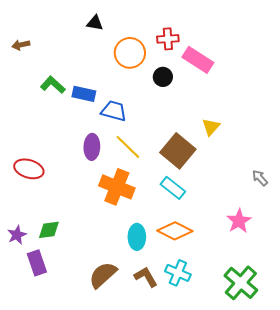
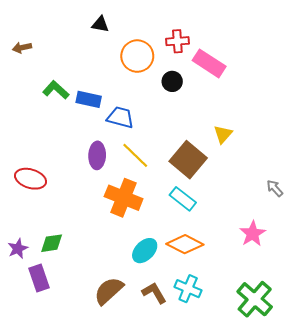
cyan ellipse: (137, 237) -> (145, 251), turned 45

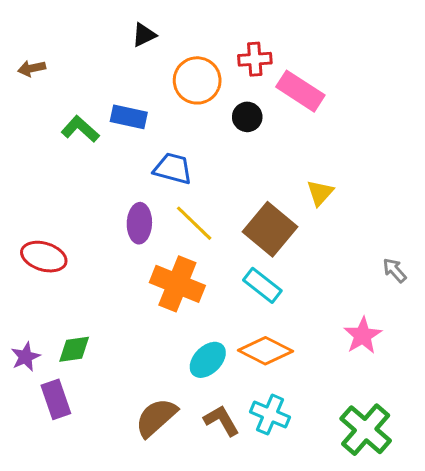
black triangle: (100, 24) -> (144, 35), turned -36
blue rectangle: (89, 99) -> (129, 117), moved

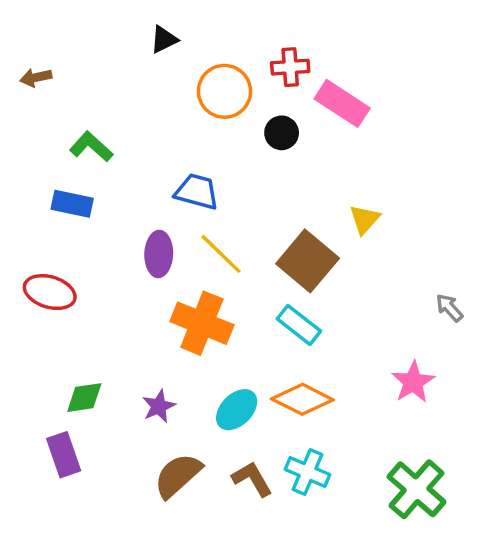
blue rectangle: (129, 117) -> (72, 204), moved
purple star: (26, 357) -> (159, 406), moved

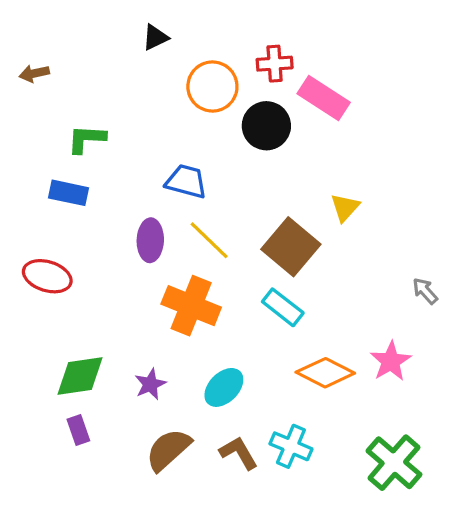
black circle: (282, 133) -> (266, 126), size x1.5
green L-shape: (91, 147) -> (86, 139), turned -39
green diamond: (84, 398) -> (80, 376), size x1.4
orange diamond: (302, 399) -> (325, 373), moved
purple rectangle: (64, 455) -> (78, 430), moved, size x0.7

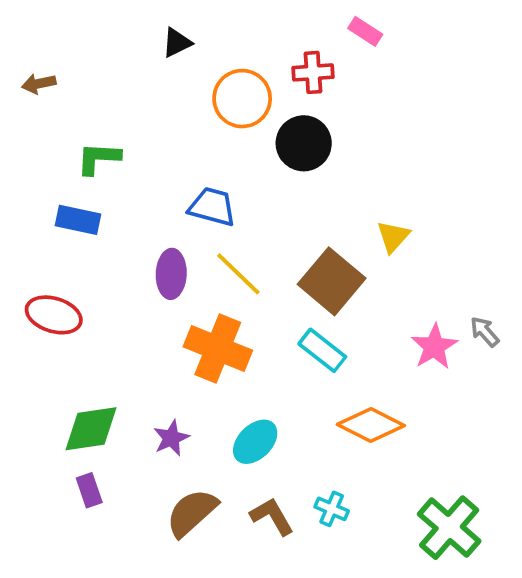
pink rectangle: (324, 98) -> (365, 31), moved, size x0.6
pink star: (391, 361) -> (434, 347), moved
cyan cross: (291, 446) -> (332, 509), size x0.7

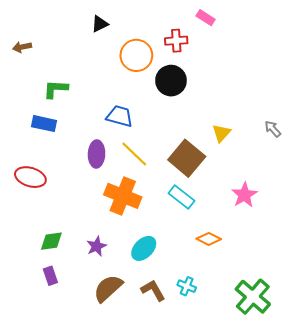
gray arrow: (485, 332) -> (273, 129), moved
orange diamond: (371, 425) -> (209, 239), size x0.7
green diamond: (91, 429) -> (51, 241), size x0.7

